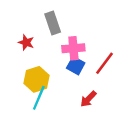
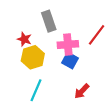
red line: (104, 63) -> (97, 35), moved
yellow hexagon: (37, 79) -> (33, 57), moved

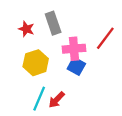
red star: (24, 39) -> (26, 29), moved
red arrow: (82, 91) -> (57, 100), moved

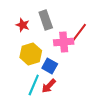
red line: (105, 38) -> (79, 33), moved
blue square: (76, 66) -> (50, 66), moved

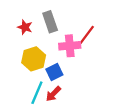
blue square: (50, 66) -> (54, 72), turned 35

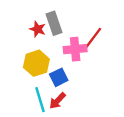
red star: (25, 27) -> (38, 29), moved
cyan line: (37, 93) -> (40, 100), turned -40

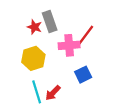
blue square: (59, 77) -> (83, 75), moved

